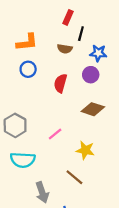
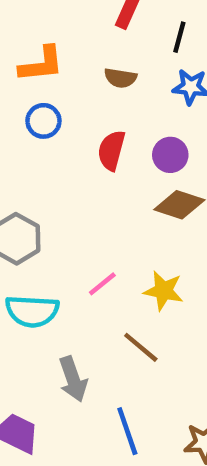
black line: (81, 34) -> (179, 37), moved
purple circle: (91, 75) -> (170, 155), moved
pink line: (55, 134) -> (102, 284), moved

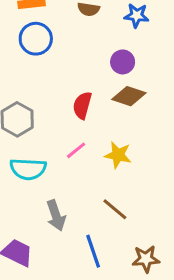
blue circle: (43, 121) -> (36, 39), size x1.4
red semicircle: (111, 150) -> (82, 105), moved
brown line: (141, 347) -> (115, 209), moved

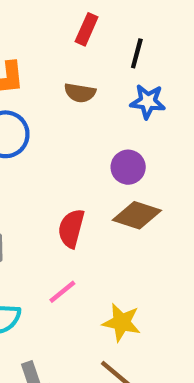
yellow star: (118, 155) -> (122, 322), moved

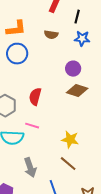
red semicircle: (71, 228) -> (35, 97), moved
pink line: (62, 292) -> (32, 126), moved, turned 56

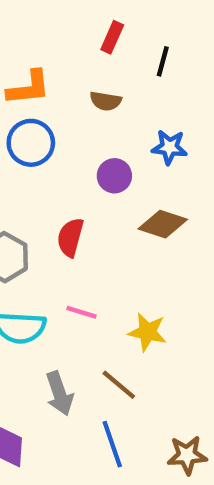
blue star: (82, 39) -> (169, 147), moved
purple circle: (73, 69) -> (114, 176), moved
pink line: (32, 126) -> (81, 312), moved
brown line: (68, 164) -> (119, 385), moved

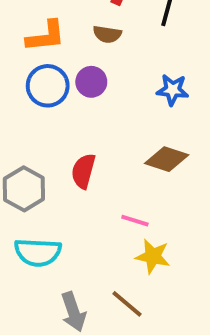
brown semicircle: (106, 101) -> (107, 34), moved
purple circle: (114, 176) -> (91, 82), moved
pink line: (81, 312) -> (135, 221), moved

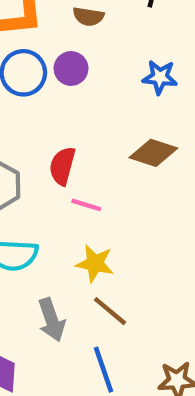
pink line: (135, 221) -> (86, 205), moved
yellow star: (153, 256) -> (95, 263), moved

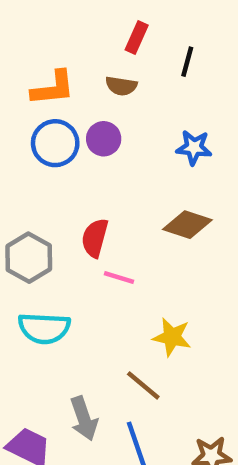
yellow star: (95, 263) -> (172, 337), moved
gray arrow: (52, 320) -> (84, 418), moved

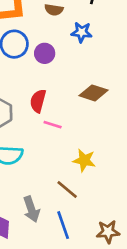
purple circle: (104, 139) -> (45, 53), moved
blue star: (194, 148) -> (82, 32), moved

